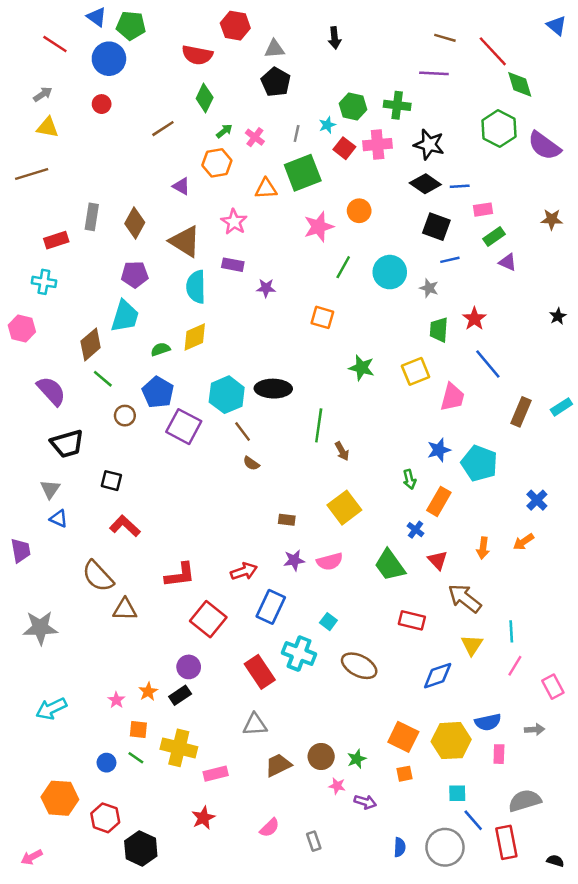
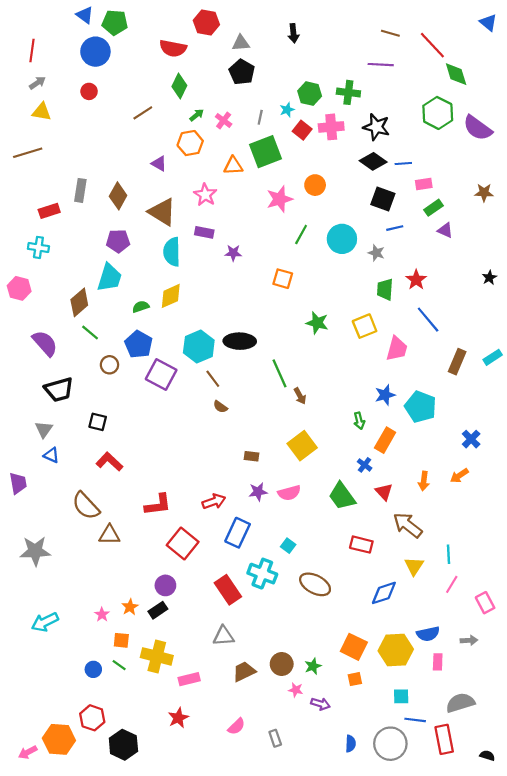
red line: (55, 44) -> (32, 51), moved, turned 65
green line: (319, 425) -> (280, 373), turned -32
orange hexagon: (60, 798) -> (59, 739), moved
blue line: (473, 820) -> (415, 720), turned -42

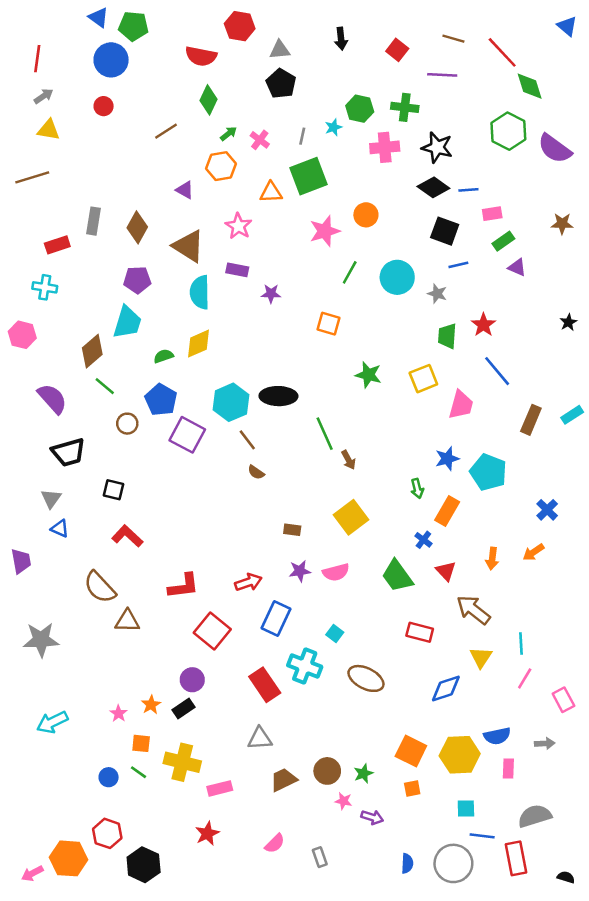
red square: (302, 130) -> (397, 50), moved

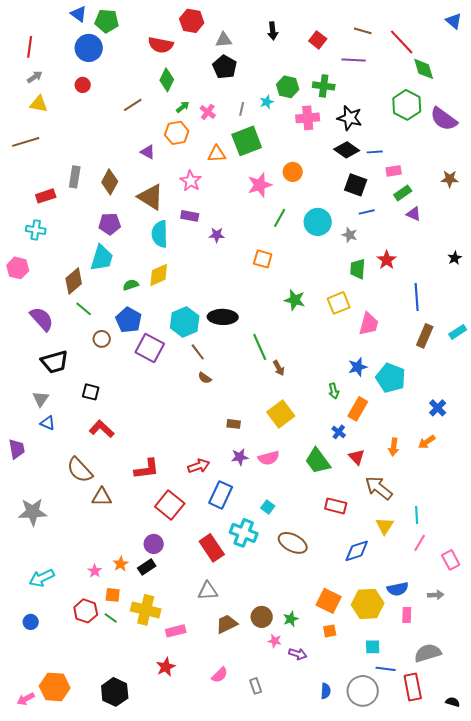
blue line: (497, 371) -> (417, 297), moved, turned 36
blue circle: (109, 777) -> (31, 622), moved
red hexagon: (107, 833) -> (86, 611), moved

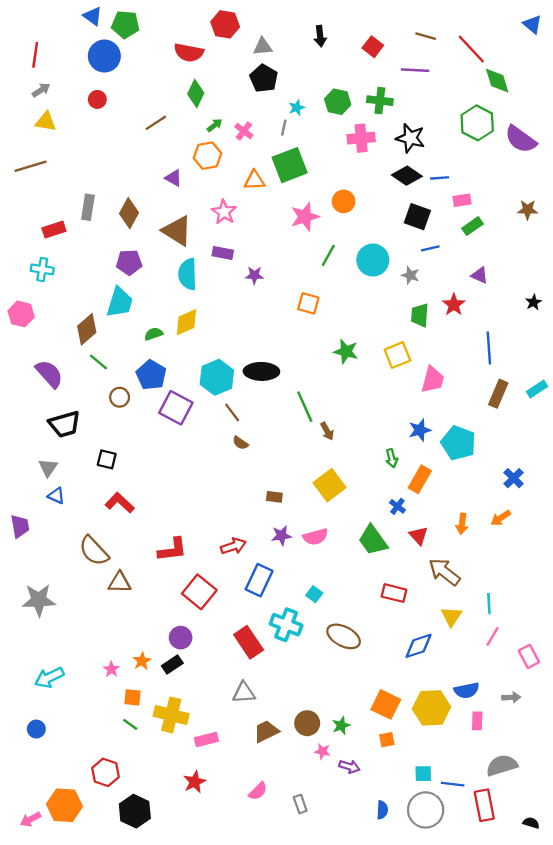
cyan star: (267, 102) -> (297, 108), moved
purple triangle: (414, 214) -> (480, 275), moved
red hexagon: (86, 611) -> (106, 772), moved
cyan square: (373, 647) -> (423, 774), moved

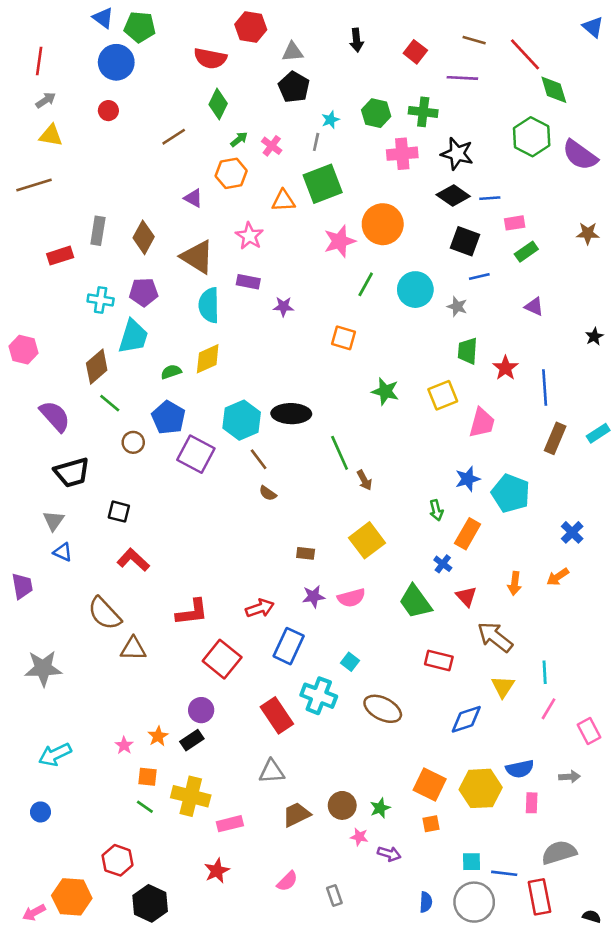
orange circle: (344, 201) -> (383, 224), size x1.6
cyan cross: (42, 269) -> (101, 300), moved
red star: (454, 305) -> (505, 368), moved

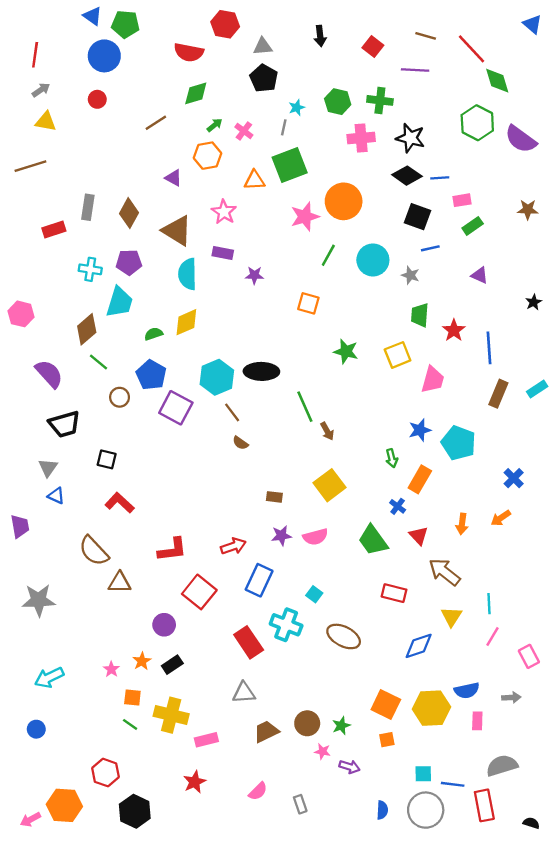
green diamond: (218, 104) -> (196, 93), turned 48
purple circle: (201, 710) -> (164, 625), moved

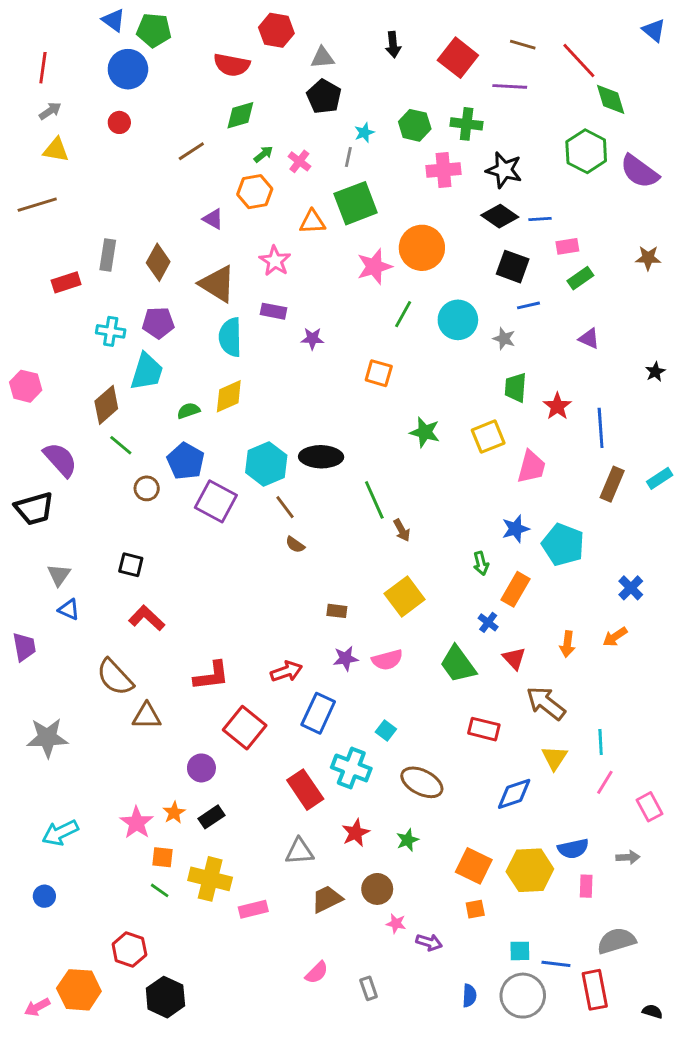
red square: (373, 47) -> (458, 58), size x1.5
black trapezoid: (64, 424) -> (34, 509), moved
pink star: (111, 669) -> (137, 823), size x1.6
green star: (341, 726) -> (407, 840), moved
red star: (195, 782) -> (356, 833), moved

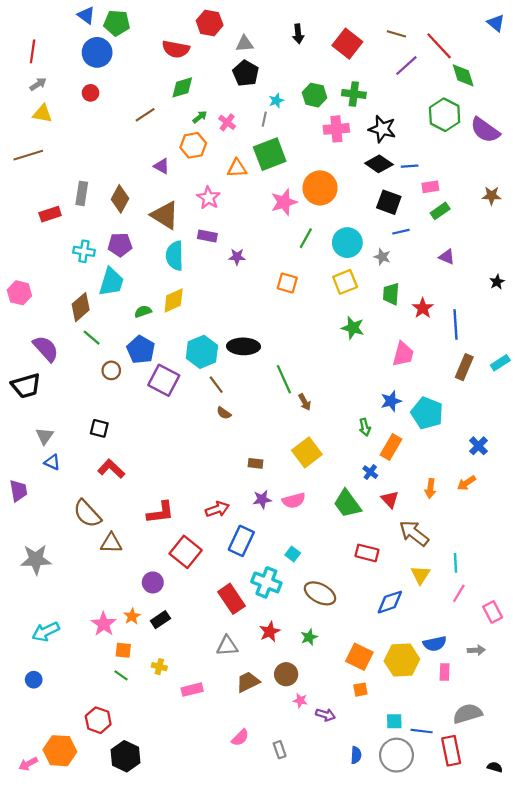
purple line: (510, 86) -> (406, 66), moved, turned -45
green star: (425, 432) -> (353, 328), moved
yellow square: (488, 437) -> (345, 282), moved
yellow cross: (210, 879) -> (159, 667), size x0.5

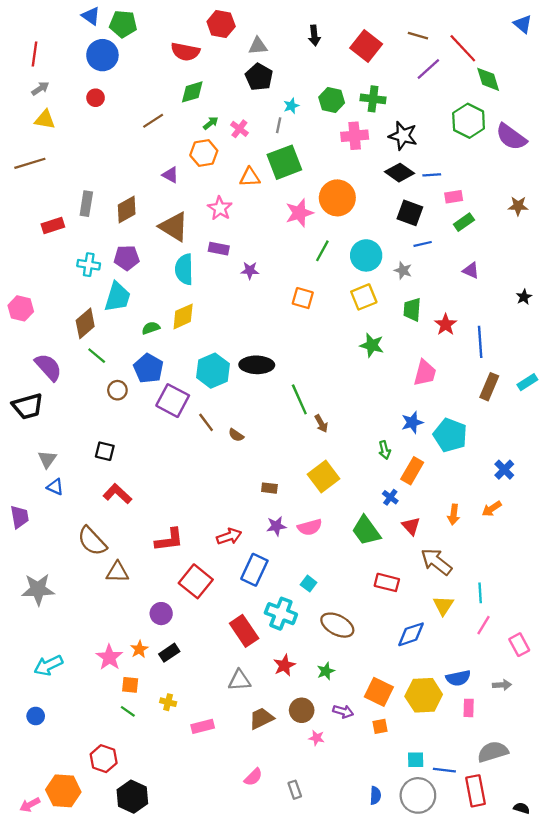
brown diamond: (120, 199) -> (127, 209), turned 32
brown line: (216, 385) -> (206, 422), moved
purple arrow: (325, 715) -> (343, 711), moved

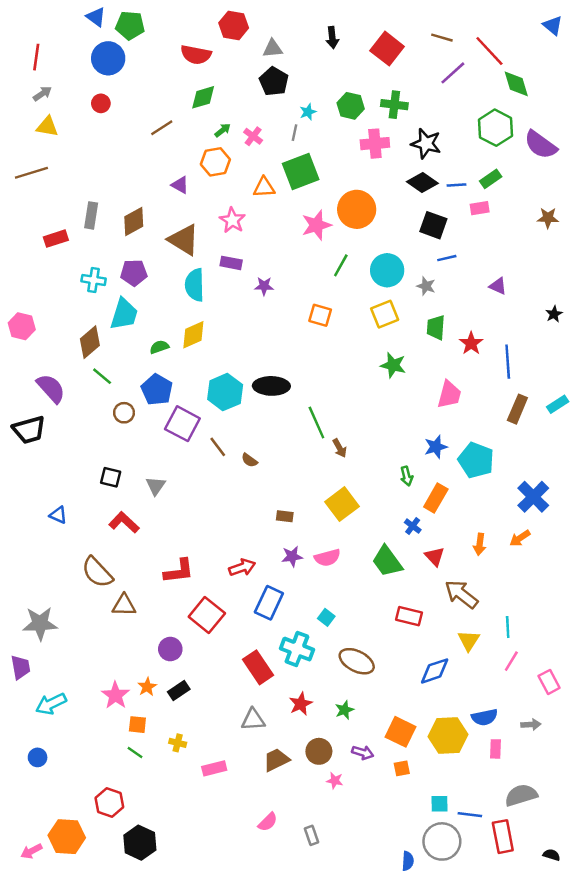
green rectangle: (464, 222) -> (491, 179), moved
gray triangle: (47, 459) -> (156, 486), moved
blue cross: (504, 470) -> (533, 497), size x1.5
purple trapezoid: (20, 517) -> (20, 667), moved
blue semicircle: (375, 795) -> (408, 861), moved

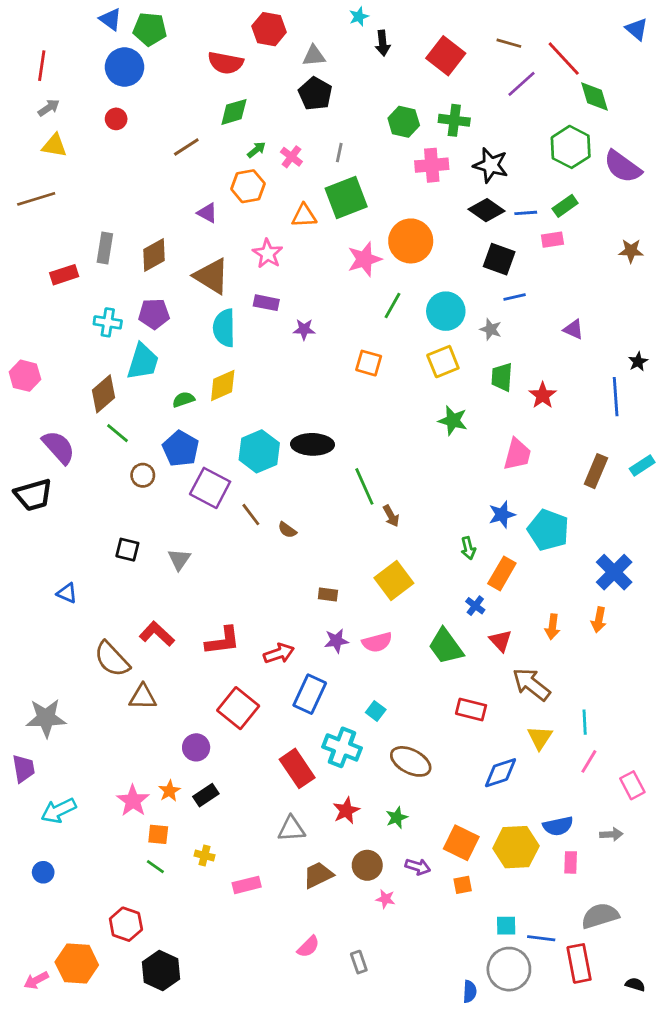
cyan star: (308, 112) -> (359, 17), moved
blue line: (508, 362) -> (616, 397), moved
red L-shape: (124, 522) -> (157, 634), moved
orange arrow: (520, 538) -> (599, 620), turned -45
red L-shape: (179, 571) -> (223, 641), moved

